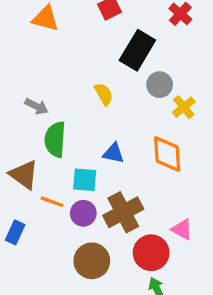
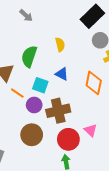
yellow semicircle: (104, 94) -> (60, 45), moved
gray arrow: (37, 106) -> (26, 15), moved

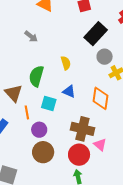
orange line: (17, 93) -> (27, 112), turned 48
purple circle: (34, 105) -> (39, 130), moved
brown cross: (58, 111) -> (82, 129), moved, turned 30

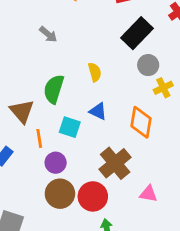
brown cross: (82, 129) -> (115, 163), turned 35
pink triangle: (100, 145) -> (149, 194), moved, turned -32
red circle: (79, 155) -> (93, 196), moved

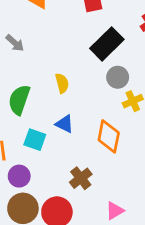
brown cross: (115, 163) -> (81, 178), size x0.7
pink triangle: (149, 194) -> (115, 211), turned -42

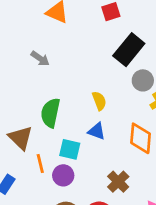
yellow semicircle: (62, 83) -> (99, 101), moved
purple circle: (19, 176) -> (63, 175), moved

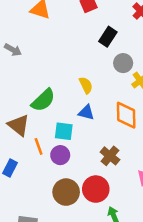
black rectangle: (129, 50) -> (108, 37), size x0.7
gray arrow: (40, 59) -> (13, 50), moved
green semicircle: (50, 113) -> (43, 100), turned -140

